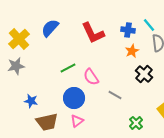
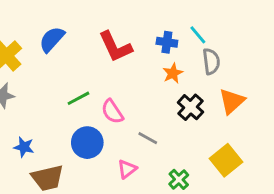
pink triangle: (77, 121) -> (127, 169), moved

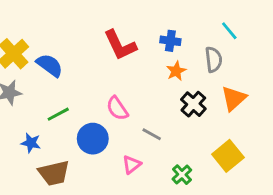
cyan line: (198, 35) -> (229, 31), moved
blue semicircle: (52, 39) -> (50, 65), moved, turned 84
green line: (78, 98) -> (58, 114), moved

